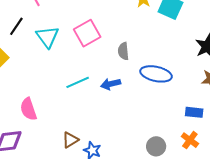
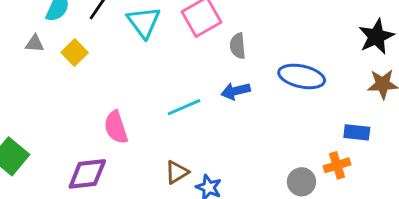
gray semicircle: (123, 51) -> (238, 46), moved
cyan line: (78, 82) -> (184, 107), moved
orange cross: (190, 140) -> (337, 165), moved, turned 36

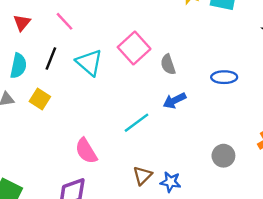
blue ellipse: (302, 76) -> (224, 77), size x0.7
gray circle: (301, 182) -> (223, 156), moved

